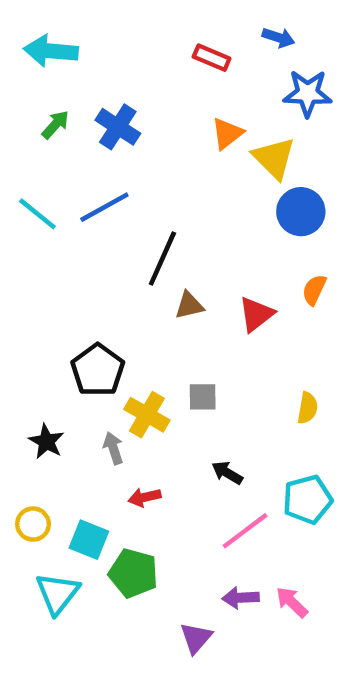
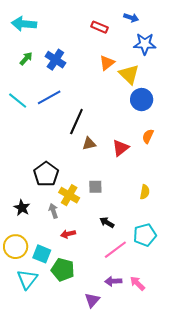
yellow circle: (33, 524) -> (16, 247), size x1.5

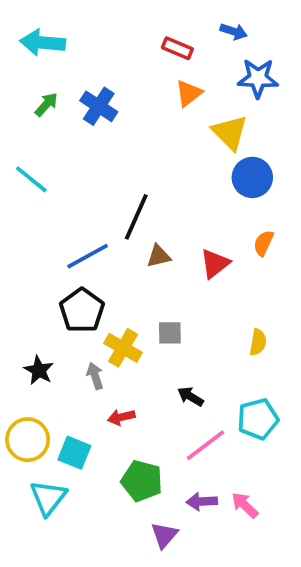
orange triangle: (107, 63) -> (189, 93), moved
blue line: (49, 97) -> (88, 256), moved
green pentagon: (63, 270) -> (142, 481), moved

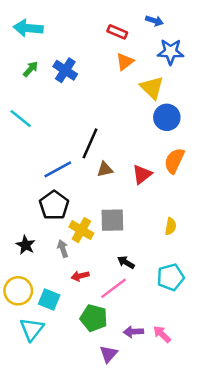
orange semicircle: (264, 243) -> (174, 161), size x1.5
gray square: (170, 333) -> (112, 220), size x1.5
pink line: (205, 445) -> (114, 288), moved

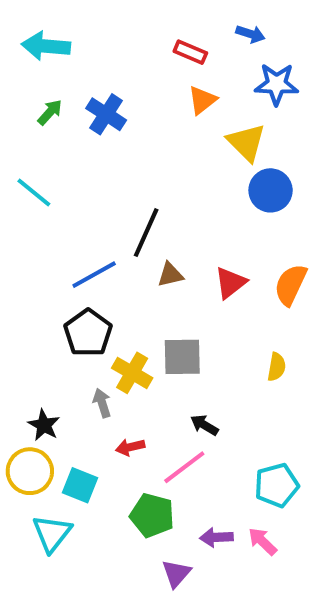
orange semicircle: (174, 161) -> (291, 285), moved
black star: (26, 245) -> (44, 425), moved
cyan pentagon: (171, 277) -> (277, 485), moved

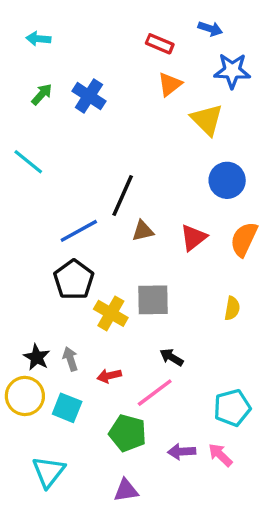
cyan arrow: (46, 46) -> (38, 39), size x0.6
blue circle: (271, 190) -> (227, 180), moved
gray arrow: (102, 403) -> (70, 359), moved
cyan triangle: (52, 533) -> (48, 472), moved
purple triangle: (176, 573) -> (126, 490), moved, turned 40

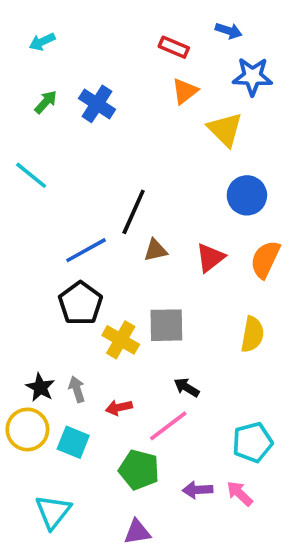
cyan arrow: (38, 39) -> (42, 42), turned -30
yellow semicircle: (232, 308) -> (252, 334), size x1.4

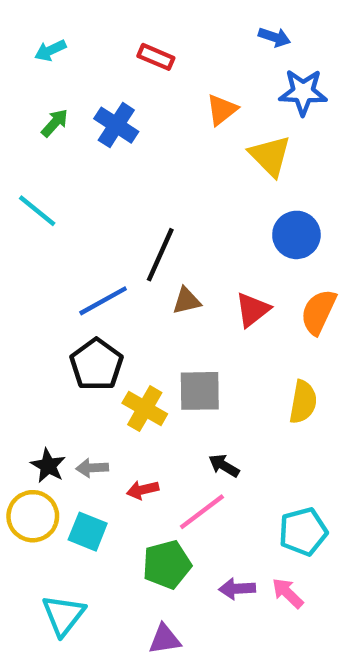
red rectangle: (174, 47) -> (156, 57), moved
gray arrow: (77, 389) -> (92, 468), turned -75
green pentagon: (139, 470) -> (167, 565), turned -30

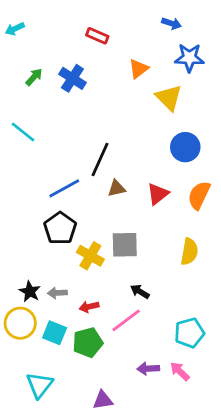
cyan arrow: (50, 50) -> (15, 29), moved
green pentagon: (167, 565) -> (88, 342), moved

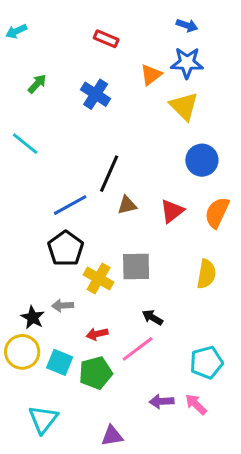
blue star: (189, 58) -> (187, 63), moved
blue cross: (72, 78) -> (96, 94), moved
gray arrow: (57, 293) -> (63, 305), moved

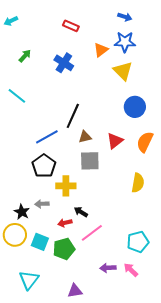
gray square: (136, 267) -> (90, 161), moved
yellow cross: (99, 278) -> (66, 186), turned -30
black arrow: (153, 317) -> (81, 212), moved

